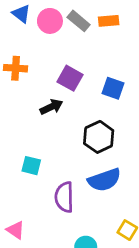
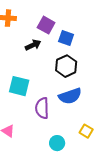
blue square: (113, 88) -> (66, 38), moved
cyan square: (31, 166) -> (19, 86), size x1.5

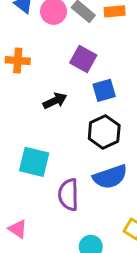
purple square: (46, 25) -> (83, 59), moved
blue square: (66, 38) -> (104, 90), turned -35

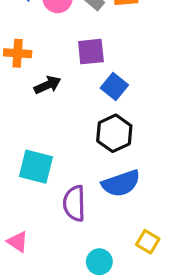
purple square: (83, 59) -> (91, 52), turned -35
blue square: (104, 90) -> (114, 87), turned -35
black arrow: (55, 101) -> (48, 85), moved

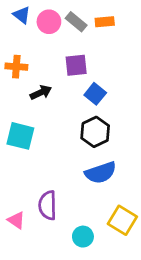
cyan square: (36, 167) -> (20, 136), moved
purple semicircle: (74, 203) -> (48, 205), moved
yellow square: (148, 242) -> (122, 220), size x1.5

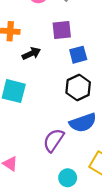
blue square: (95, 94) -> (78, 55), turned 36
purple semicircle: (48, 205) -> (54, 140), moved, turned 35

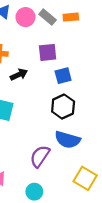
blue semicircle: (83, 123) -> (67, 140), turned 35
cyan circle: (68, 178) -> (34, 192), moved

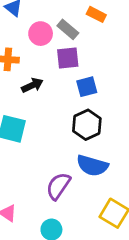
pink circle: (25, 17) -> (41, 34), moved
gray rectangle: (48, 17) -> (68, 29), moved
orange rectangle: (71, 17) -> (96, 14), turned 32

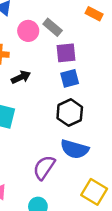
orange rectangle: (96, 14) -> (94, 14), moved
purple square: (68, 58) -> (66, 53), moved

